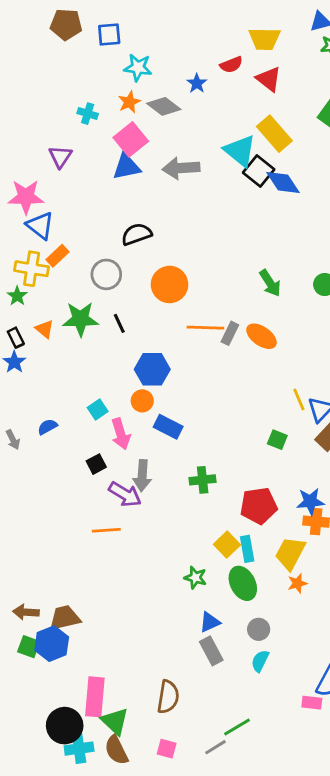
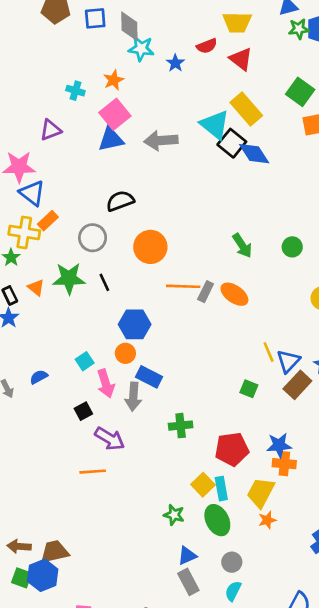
cyan star: (138, 68) -> (141, 49), moved
gray diamond: (164, 106) -> (129, 26), moved, turned 52
purple triangle: (60, 157) -> (51, 130), turned 35
gray arrow: (142, 476) -> (133, 397), moved

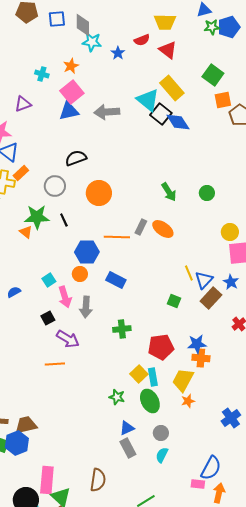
orange line: (183, 286) -> (117, 237), moved
orange triangle: (36, 288) -> (26, 232), moved
blue rectangle: (149, 377) -> (116, 280), moved

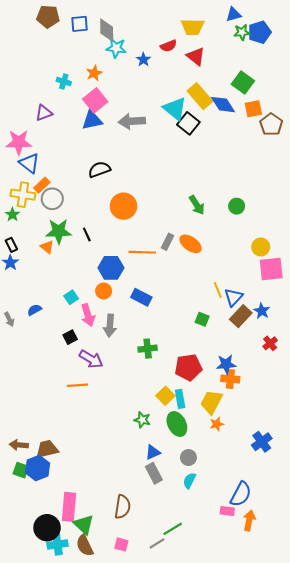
blue diamond: (178, 122) -> (223, 105), moved
gray circle: (55, 186) -> (52, 199), moved
blue star: (231, 282) -> (262, 311), moved

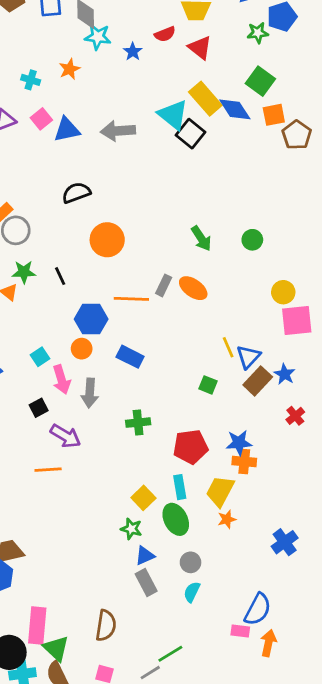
green star: (242, 32) -> (258, 33), moved
pink square: (95, 100) -> (41, 119), moved, size x0.7
green star: (59, 231) -> (24, 272), size x0.7
yellow square: (165, 396) -> (143, 498), moved
green star: (142, 420) -> (131, 529), moved

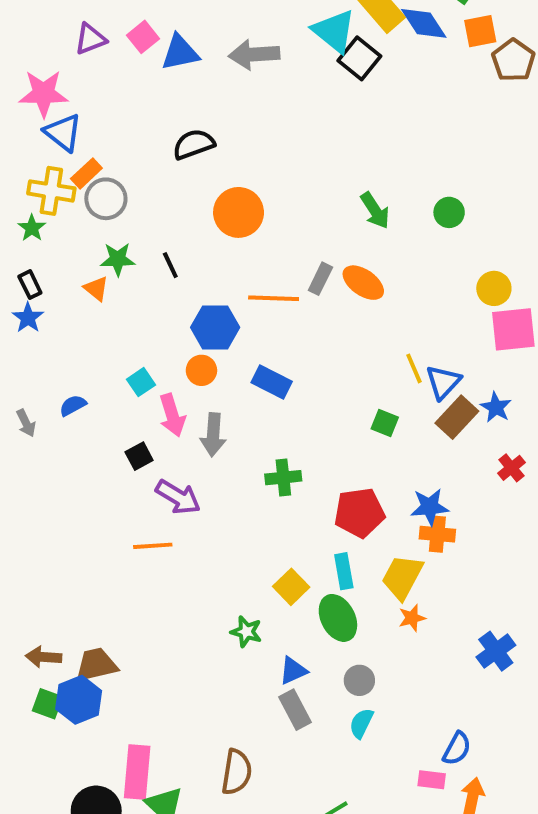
green star: (131, 529) -> (246, 632), moved
blue semicircle: (258, 609) -> (457, 749), size x0.7

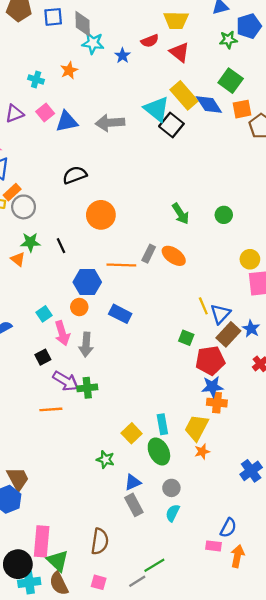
green cross: (283, 478) -> (87, 388), moved
red pentagon: (359, 513) -> (210, 361), moved
brown trapezoid: (96, 665) -> (18, 479), turned 75

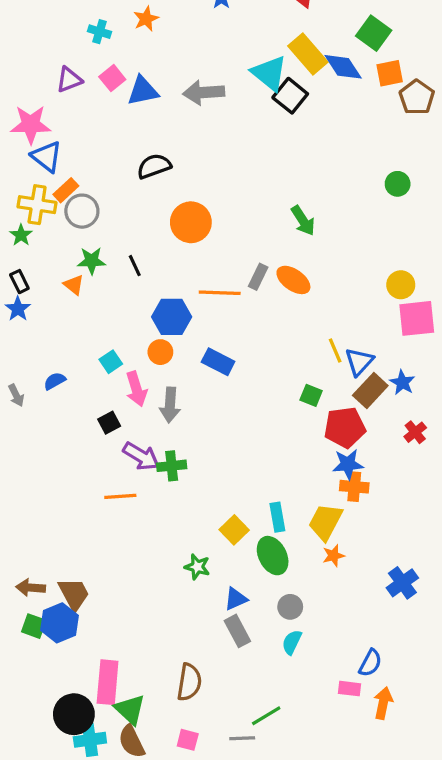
green circle: (224, 215) -> (398, 184), moved
gray line: (137, 581) -> (242, 738), turned 30

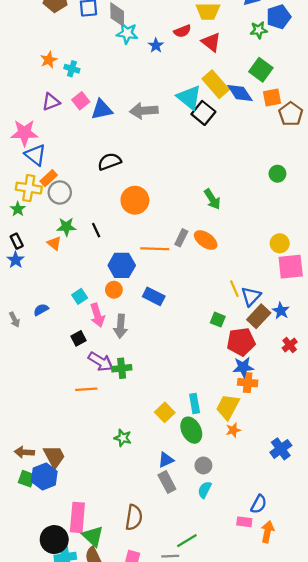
orange star: (146, 19) -> (49, 60), moved
green star: (197, 567) -> (123, 438), moved

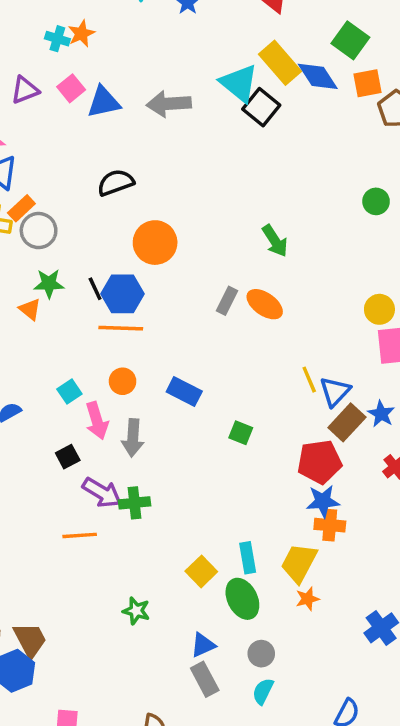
orange star: (49, 60) -> (81, 34), moved
orange line: (155, 249) -> (121, 328), moved
blue hexagon: (122, 265) -> (123, 294), moved
green square: (218, 320) -> (241, 433), moved

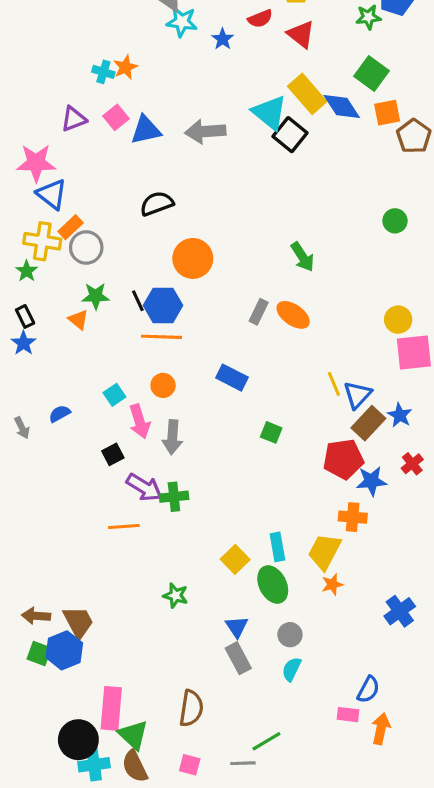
blue rectangle: (184, 392) -> (232, 378), moved
blue star: (323, 501) -> (371, 481), moved
blue triangle: (203, 645) -> (237, 627), turned -40

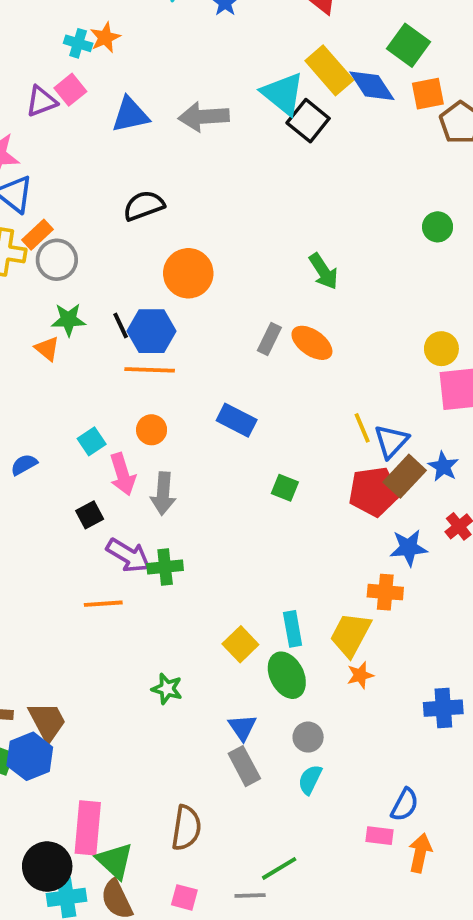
pink square: (116, 117) -> (70, 90), moved
red pentagon: (343, 459) -> (374, 492), moved
blue cross: (400, 611) -> (443, 708), turned 32

